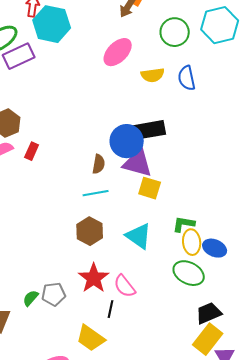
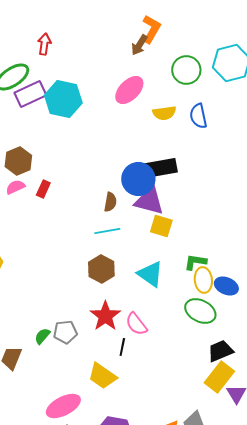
cyan hexagon: (52, 24) -> (63, 99), moved

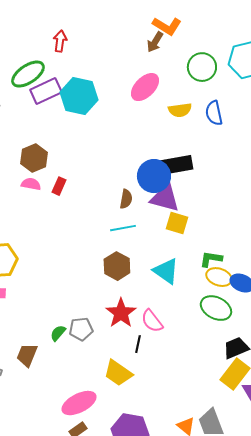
orange L-shape: (151, 29) -> (167, 26), turned 92
pink semicircle: (15, 187) -> (31, 184), turned 36
yellow ellipse: (203, 280) -> (219, 277), turned -65

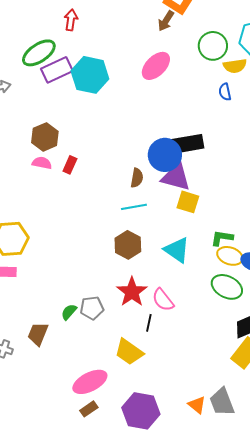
yellow semicircle: (180, 110) -> (235, 66), moved
blue semicircle: (214, 113) -> (225, 92), size x0.7

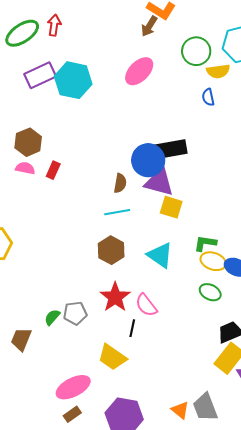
green ellipse: (39, 53) -> (22, 33), moved
green ellipse: (227, 287) -> (210, 292), size x0.7

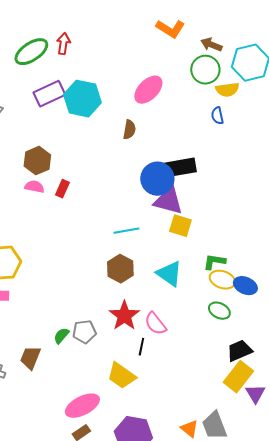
brown arrow: (149, 26) -> (211, 45), moved, turned 80
brown semicircle: (120, 183) -> (129, 130), moved

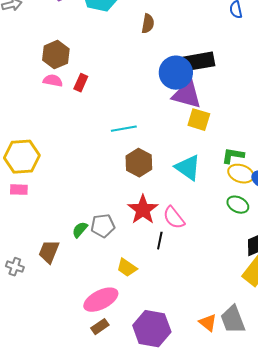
cyan line: (126, 231) -> (124, 129), moved
yellow trapezoid: (121, 376) -> (127, 268), moved, size x0.7

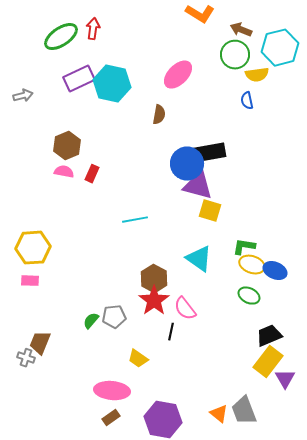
brown hexagon: (139, 163) -> (154, 279), moved
brown trapezoid: (49, 252) -> (40, 343), moved
pink ellipse: (101, 300) -> (112, 391), turned 32

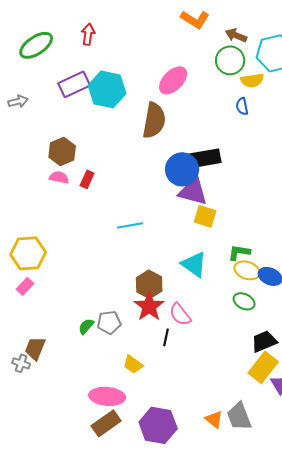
green ellipse: (61, 37) -> (36, 45), moved
brown semicircle: (159, 115) -> (154, 120), size x1.8
pink rectangle: (30, 281) -> (25, 286), turned -48
brown rectangle: (111, 418) -> (106, 423), size x1.6

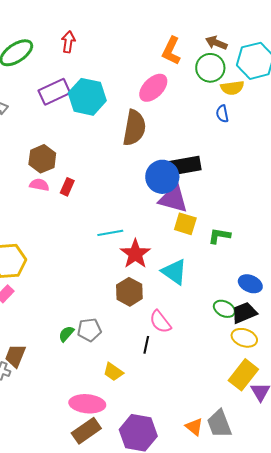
orange L-shape: (195, 19) -> (171, 51), moved, turned 84
green L-shape: (239, 252) -> (219, 236), moved
yellow ellipse: (247, 270) -> (244, 338), moved
red star: (149, 306) -> (135, 254), moved
black trapezoid: (264, 341) -> (244, 313), moved

